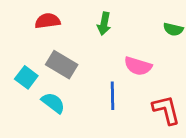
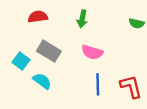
pink semicircle: (138, 66) -> (92, 52), moved
blue line: (113, 96) -> (98, 84), moved

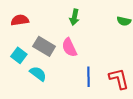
red semicircle: (38, 17) -> (20, 20), moved
pink semicircle: (92, 52) -> (69, 47), moved, turned 48

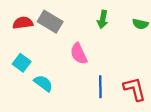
green arrow: (74, 17) -> (103, 19), moved
gray rectangle: (44, 46) -> (50, 22), moved

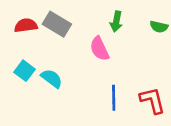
pink semicircle: (79, 54) -> (99, 49), moved
cyan semicircle: (43, 83) -> (52, 78), moved

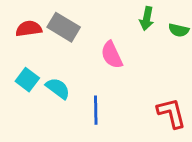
green arrow: (116, 22) -> (147, 18), moved
blue line: (114, 98) -> (96, 110), moved

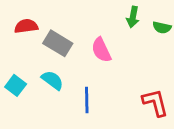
gray rectangle: (64, 27) -> (58, 43), moved
cyan square: (27, 80) -> (16, 85), moved

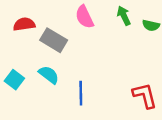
green arrow: (133, 17) -> (124, 16), turned 144
pink semicircle: (101, 50) -> (84, 17), moved

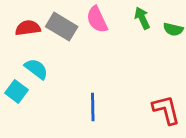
gray rectangle: (54, 40) -> (62, 27), moved
cyan semicircle: (49, 75) -> (36, 69), moved

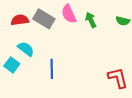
green arrow: (142, 18) -> (91, 20), moved
blue line: (93, 107) -> (52, 69), moved

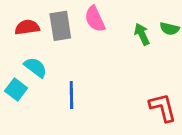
gray rectangle: (44, 19) -> (60, 26), turned 50
green arrow: (91, 20) -> (142, 34), moved

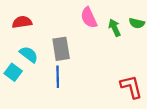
pink semicircle: (95, 19) -> (89, 18), moved
gray rectangle: (60, 26) -> (61, 49), moved

